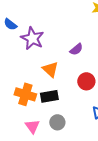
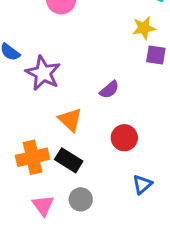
orange cross: (25, 94) -> (33, 157), turned -30
black rectangle: (49, 96) -> (69, 160), turned 42

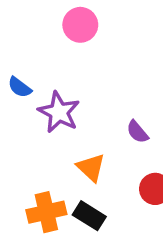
purple semicircle: (109, 90) -> (137, 132), turned 90

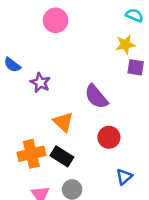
purple star: (59, 112) -> (40, 83), size x0.7
purple semicircle: (137, 132) -> (96, 97), size x1.5

